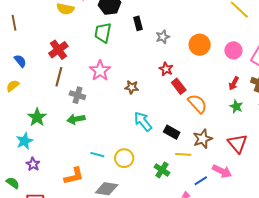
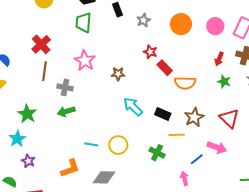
orange semicircle: (197, 104) -> (185, 83), turned 140

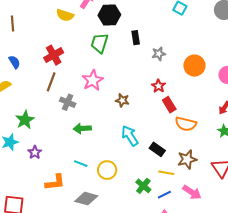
green arrow: (66, 111) -> (82, 128), moved
pink arrow: (217, 147) -> (192, 192), moved
blue line: (197, 159) -> (164, 195), moved
purple star: (28, 161) -> (35, 152), moved

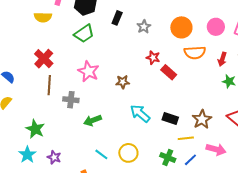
black rectangle: (136, 38) -> (117, 18), turned 48
green trapezoid: (100, 43) -> (84, 34), turned -125
orange semicircle: (186, 124) -> (195, 53), moved
cyan line: (81, 164) -> (101, 154), turned 32

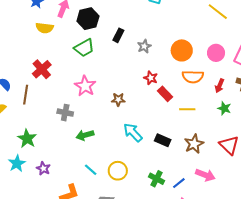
brown line: (49, 85) -> (26, 95), moved
yellow line: (186, 138) -> (187, 109), moved

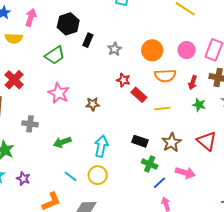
black hexagon: (88, 19) -> (68, 24), moved
gray cross: (65, 113) -> (30, 124), moved
cyan arrow: (133, 132) -> (101, 146), moved, turned 60
green cross: (156, 179) -> (150, 164), moved

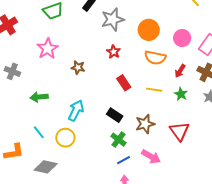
gray star: (115, 49) -> (113, 19), size x1.6
red rectangle: (139, 95) -> (124, 83), moved
yellow line: (162, 108) -> (154, 90), moved

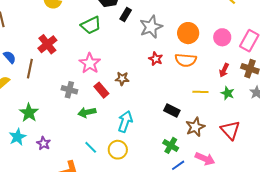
orange semicircle: (155, 58) -> (186, 60), moved
gray cross: (12, 71) -> (69, 90), moved
red rectangle: (124, 83) -> (101, 90), moved
black rectangle: (115, 115) -> (172, 110), moved

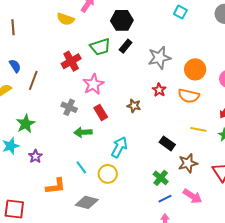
black rectangle: (126, 14) -> (126, 46), moved
red cross: (47, 44) -> (71, 61), moved
brown star: (122, 79) -> (134, 106), moved

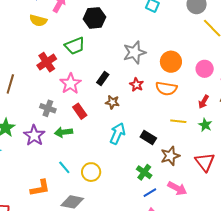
black rectangle: (126, 46) -> (103, 79), moved
cyan arrow: (119, 147) -> (117, 134), moved
purple star: (35, 156) -> (34, 135), moved, size x1.5

